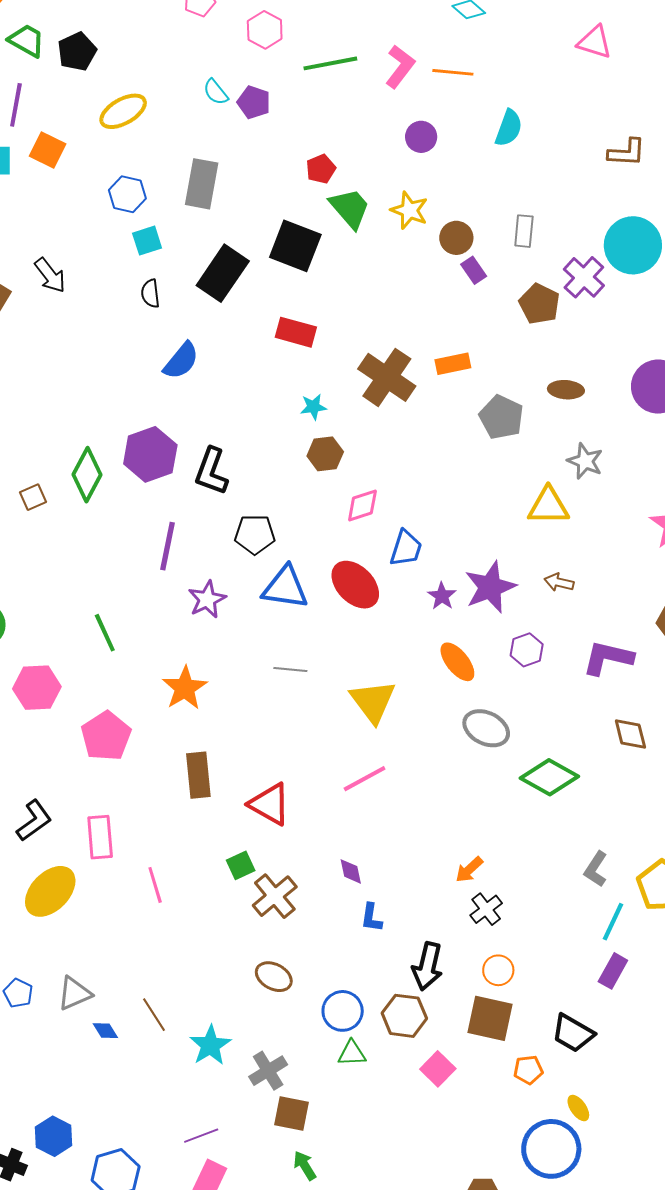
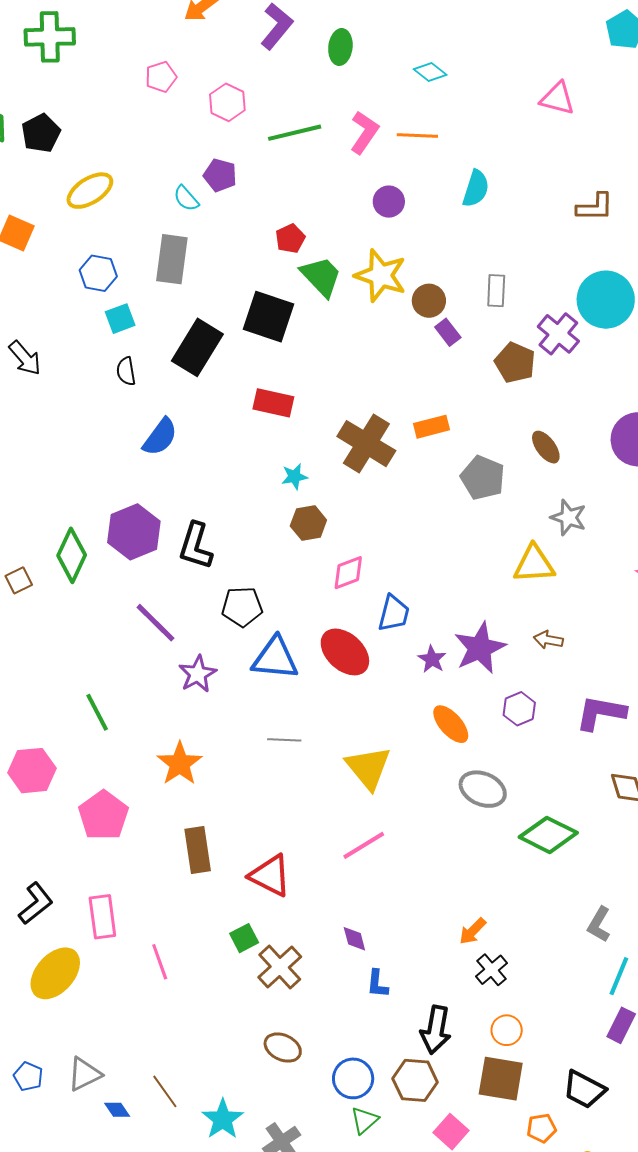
cyan semicircle: (216, 92) -> (186, 198), moved
yellow star: (409, 210) -> (381, 276), size x1.4
brown ellipse: (566, 390) -> (546, 447), turned 52
purple line: (168, 546) -> (156, 623), turned -54
green triangle: (352, 1053) -> (364, 1120), turned -36

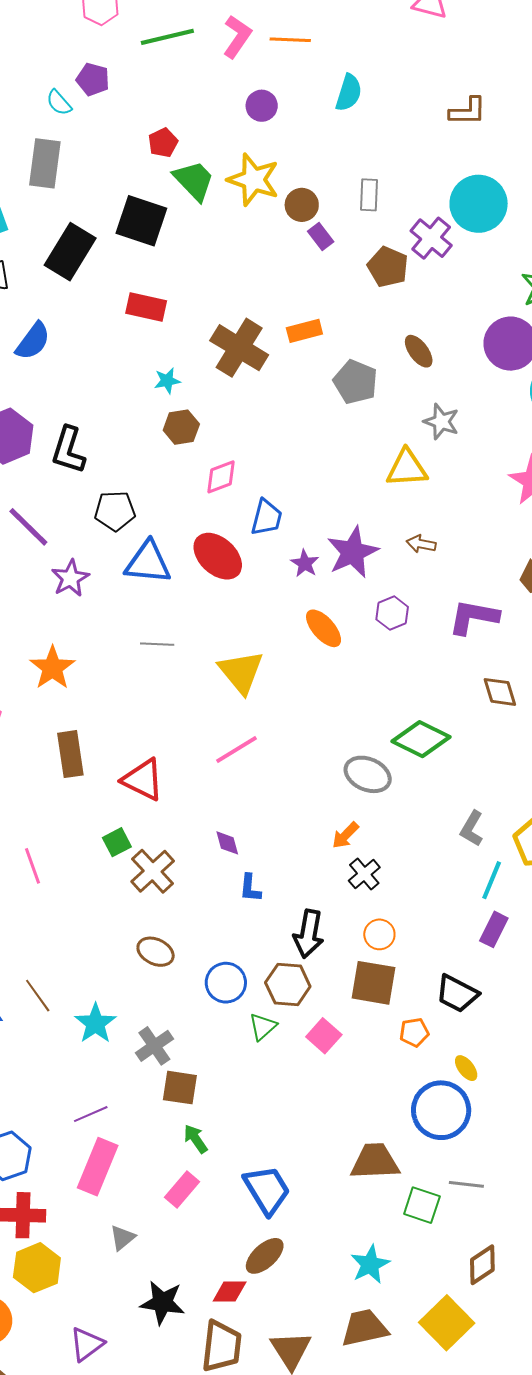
gray ellipse: (483, 789) -> (368, 774), moved
green triangle: (364, 1120) -> (263, 1027), moved

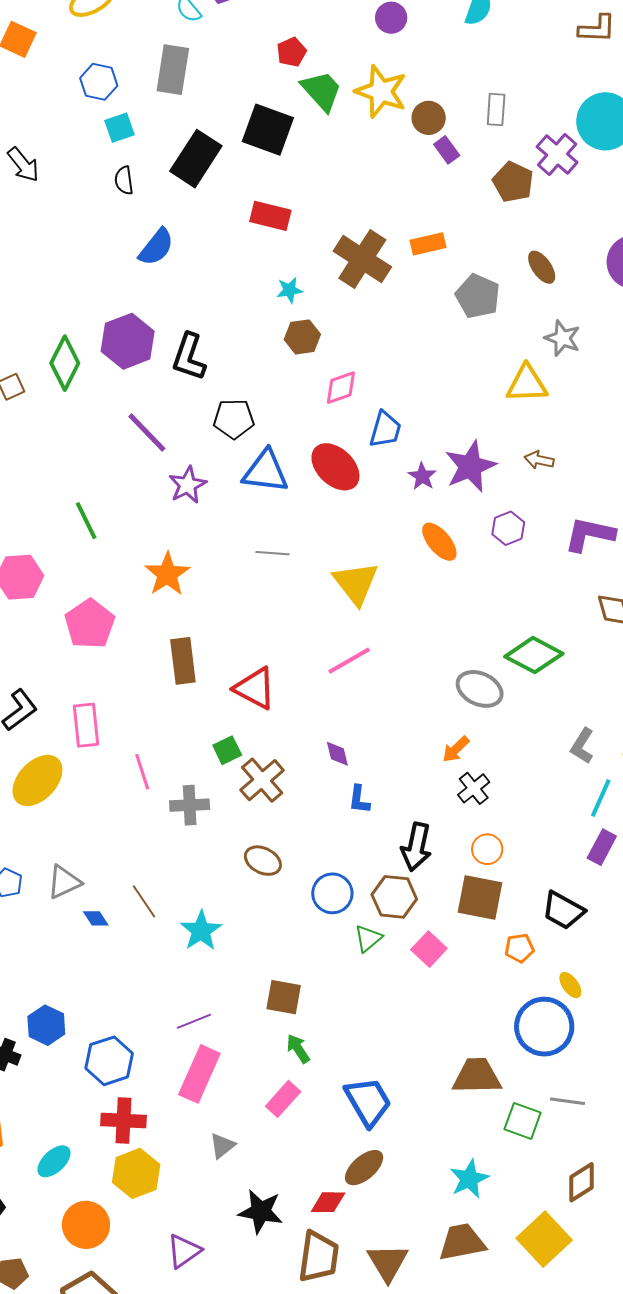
gray cross: (154, 1046) -> (190, 805), moved, turned 30

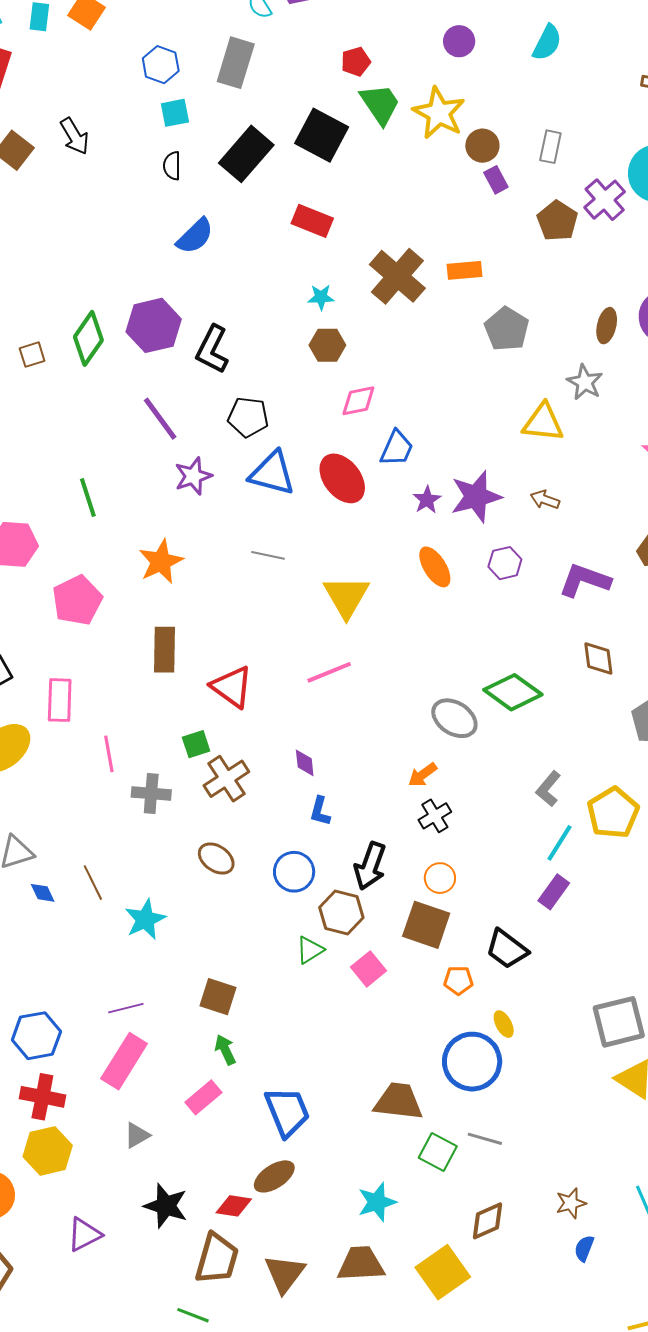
brown ellipse: (542, 267) -> (607, 326), moved, turned 40
blue circle: (332, 893) -> (294, 872), moved

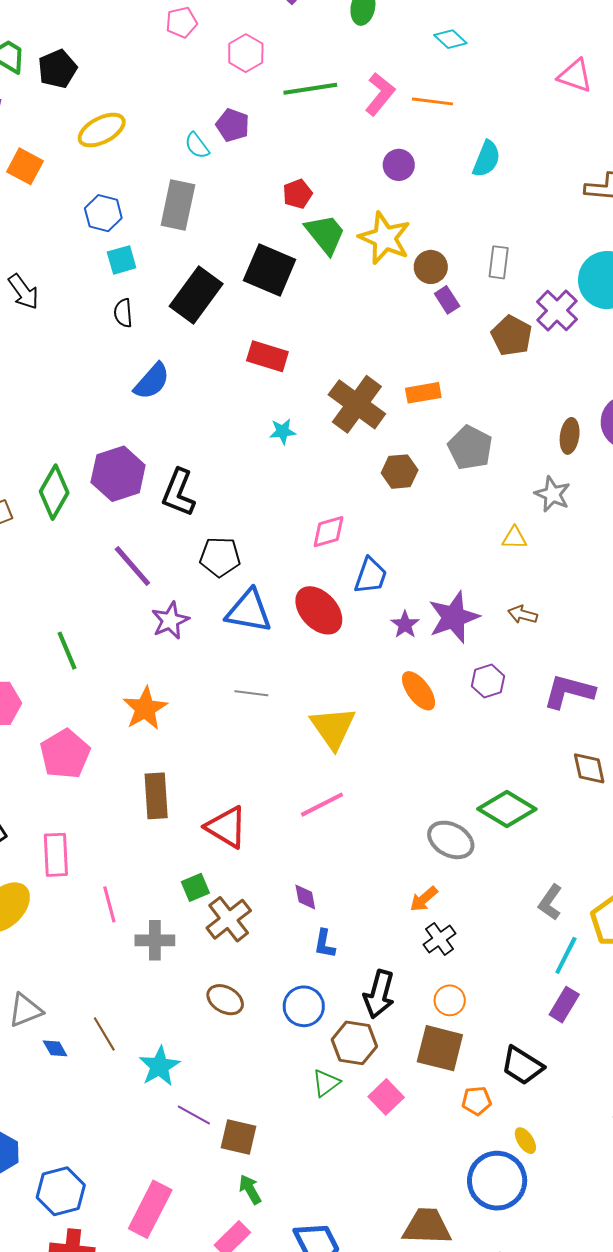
brown hexagon: (327, 345) -> (400, 472), moved
yellow triangle: (543, 423) -> (514, 538), size x0.6
purple line: (126, 1008) -> (194, 1115), moved, turned 48

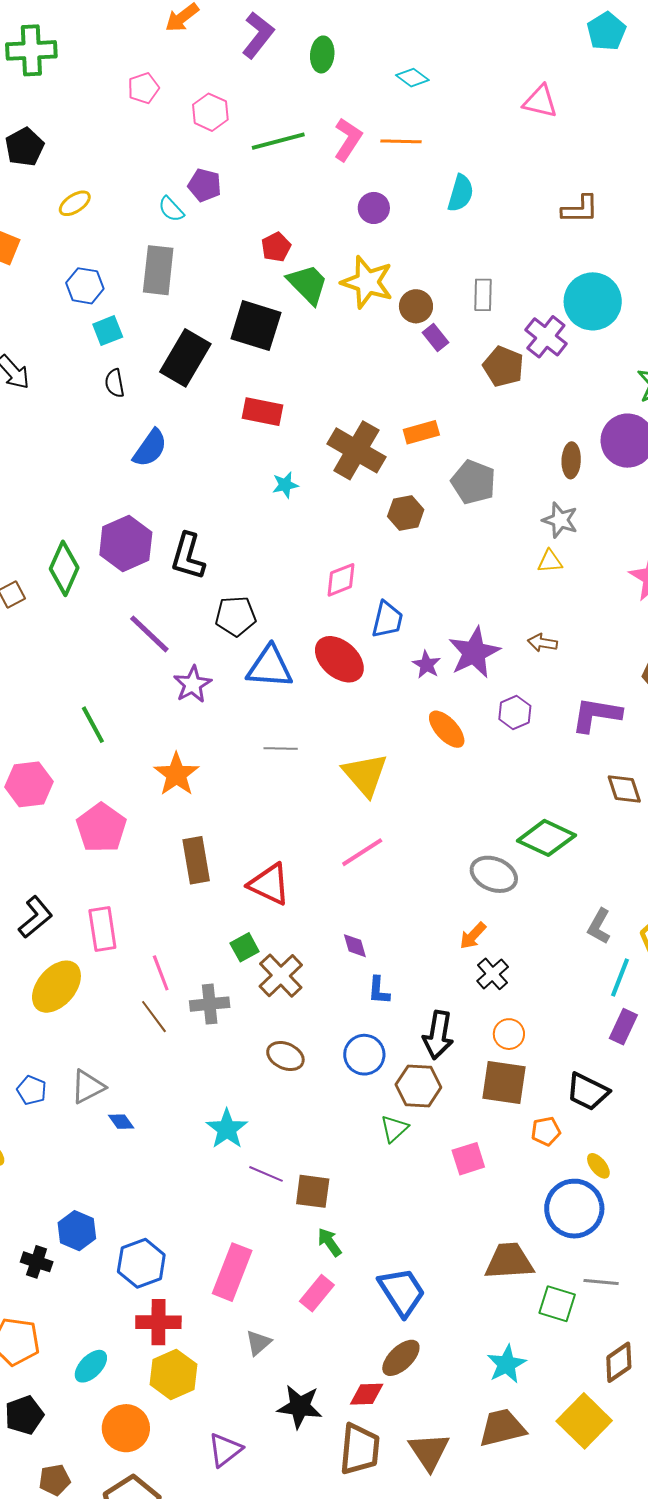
yellow ellipse: (102, 130) -> (75, 203), size x0.7
yellow triangle: (514, 538) -> (550, 561), moved
brown line: (104, 1034) -> (154, 1017), moved
pink square: (386, 1097) -> (468, 1159), moved, turned 32

